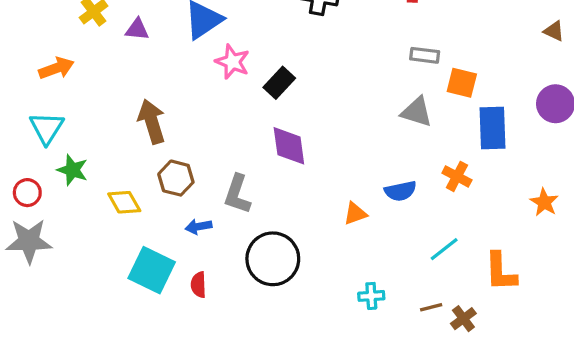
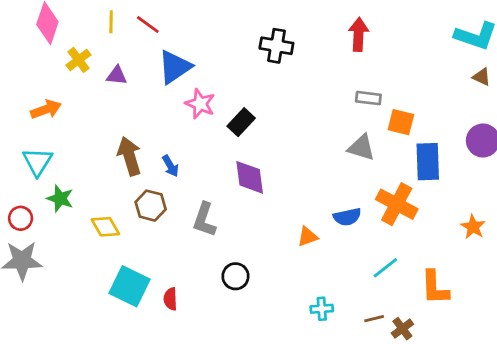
orange cross: (457, 176) -> (397, 204), size x1.6
blue arrow: (199, 227) -> (170, 166), moved, turned -110
black circle: (273, 259) -> (235, 276), size x0.6

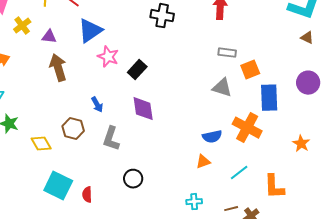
orange square: (401, 122) -> (250, 70), turned -36
brown arrow: (129, 156) -> (58, 68), moved
blue arrow: (170, 166) -> (97, 105), moved
orange triangle: (308, 237) -> (203, 162), moved

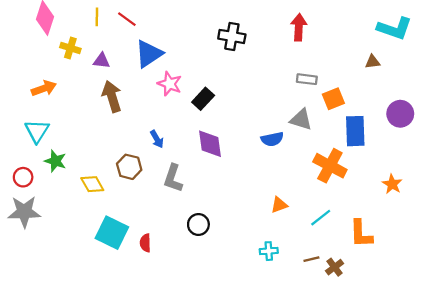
yellow cross: (22, 26) -> (70, 48), turned -36
brown triangle: (307, 38) -> (373, 62), moved, turned -32
blue semicircle: (212, 137) -> (272, 139), moved

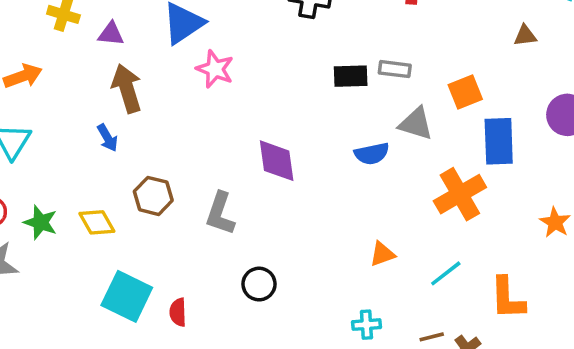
gray rectangle: (307, 79) -> (395, 69), moved
black rectangle: (203, 99) -> (351, 76), moved, turned 45
blue arrow: (157, 139) -> (107, 138), moved
green star: (55, 161) -> (40, 222), moved
orange cross: (330, 166) -> (460, 194), turned 32

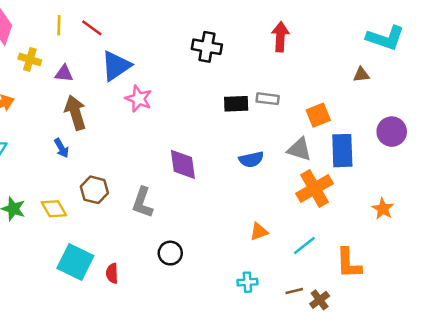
gray triangle: (416, 124) -> (299, 149), moved

